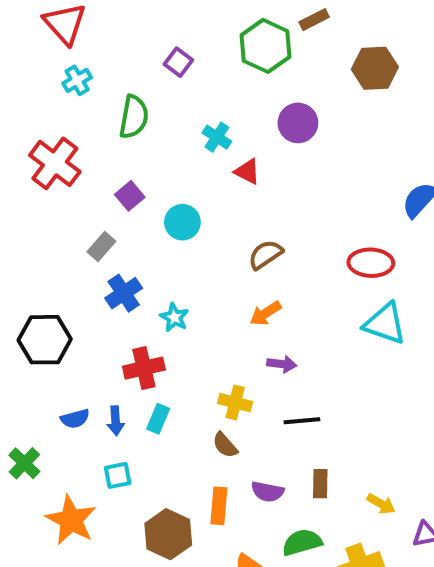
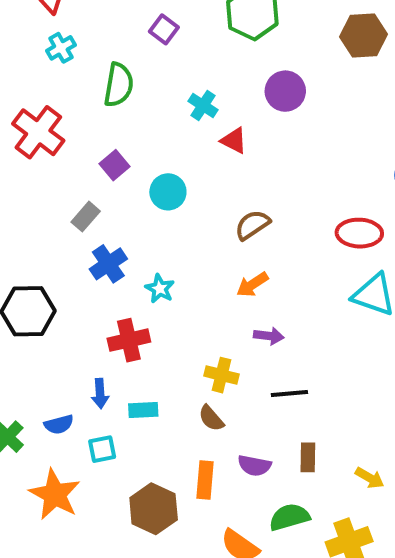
blue semicircle: (75, 419) -> (59, 424), moved
cyan rectangle: (158, 419) -> (143, 410), moved, turned 64

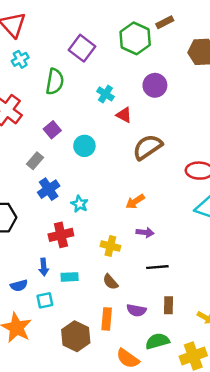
purple square: (164, 29) -> (82, 48), size x1.5
brown semicircle: (252, 225) -> (147, 147), moved, size x1.4
yellow cross: (221, 375) -> (110, 246), moved

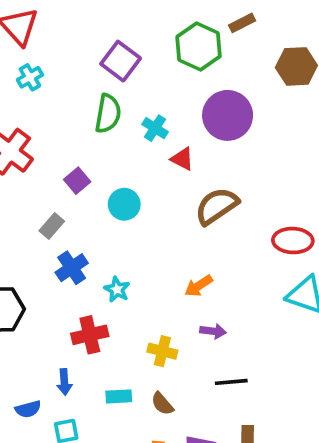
green semicircle: (55, 82) -> (108, 114), moved
purple circle: (155, 85) -> (228, 115), size x1.4
cyan rectangle: (70, 277) -> (119, 396), moved

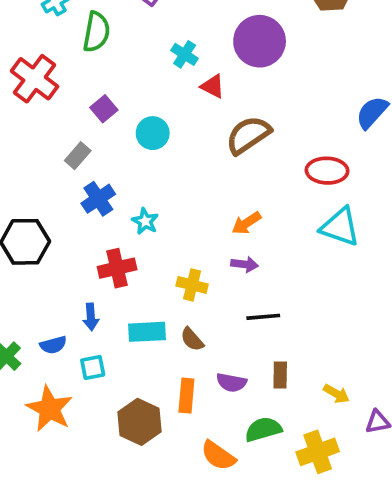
green semicircle: (108, 114) -> (96, 32), moved
orange arrow: (199, 286) -> (246, 223), moved
cyan rectangle: (119, 396) -> (147, 332), size x1.4

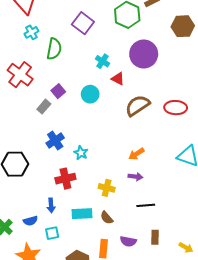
cyan circle: (153, 133) -> (90, 94), moved
gray rectangle: (78, 156) -> (44, 107), moved
red ellipse: (327, 171) -> (176, 108), moved

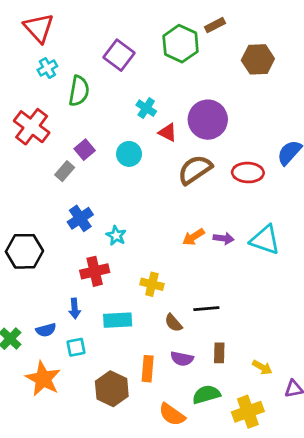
purple circle: (144, 54) -> (208, 120), moved
purple arrow: (135, 177) -> (224, 238), moved
brown semicircle: (107, 218) -> (173, 323), moved

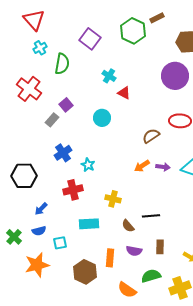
purple circle: (208, 120) -> (175, 76), moved
cyan circle: (129, 154) -> (102, 118), moved
brown semicircle: (195, 170) -> (151, 136), moved, size x0.7
blue arrow: (75, 309) -> (41, 209), moved, turned 48
orange star: (43, 379) -> (37, 265), turned 30

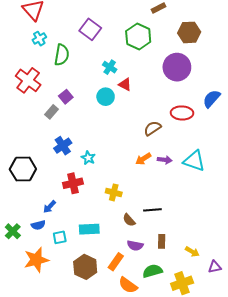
green hexagon: (133, 31) -> (138, 37), moved
cyan circle: (102, 118) -> (106, 97), moved
blue arrow: (41, 209) -> (50, 207), moved
cyan rectangle: (89, 224) -> (89, 229), moved
orange rectangle: (110, 258) -> (116, 262), moved, turned 30

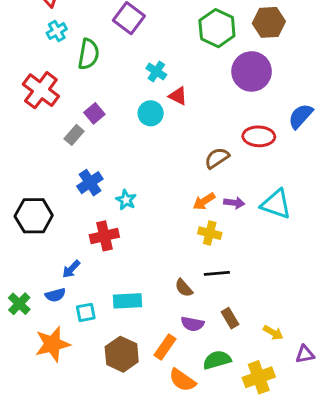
green hexagon: (138, 37) -> (217, 28), moved
yellow cross: (114, 192) -> (210, 233), moved
brown rectangle: (162, 241) -> (230, 318), turned -32

